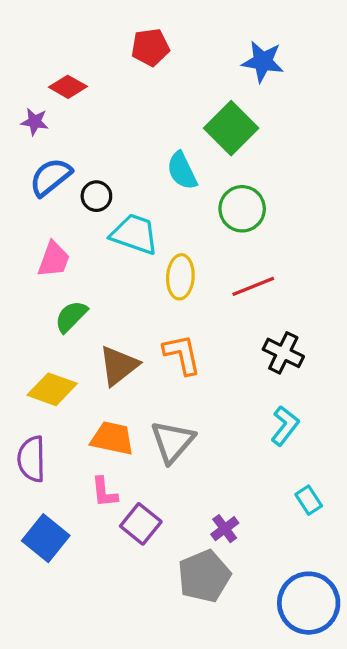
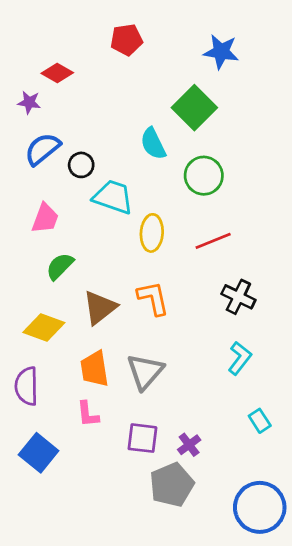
orange trapezoid: (112, 438) -> (94, 369), turned -111
purple square: (141, 524) -> (142, 438), moved, turned -32

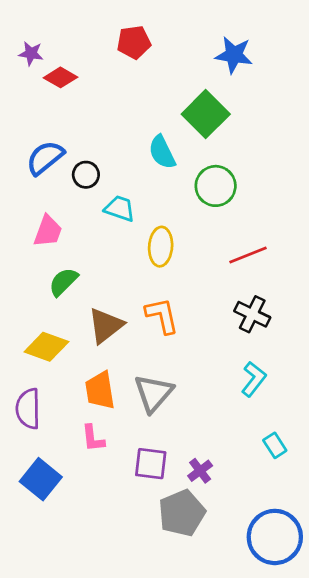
purple star: (29, 102) -> (31, 53), moved
cyan trapezoid: (113, 197) -> (120, 209), size x0.7
red line: (213, 241) -> (248, 255), moved

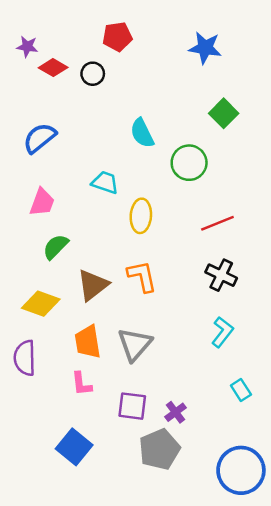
green square: (206, 114) -> (224, 113), moved, size x0.7
black circle: (86, 175) -> (93, 74), moved
blue square: (41, 479) -> (74, 447), moved

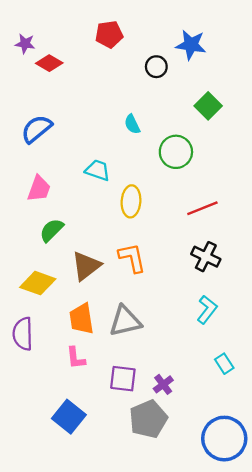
black circle: (93, 74) -> (156, 67), moved
cyan semicircle: (142, 133) -> (132, 124), size x0.7
gray triangle: (135, 344) -> (125, 321), turned 36

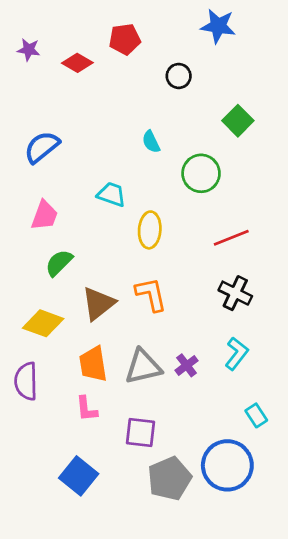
blue star: (191, 45) -> (218, 26), moved
red diamond: (49, 63) -> (77, 63), moved
purple cross: (163, 384) -> (187, 365), moved
blue circle: (224, 439) -> (227, 465), moved

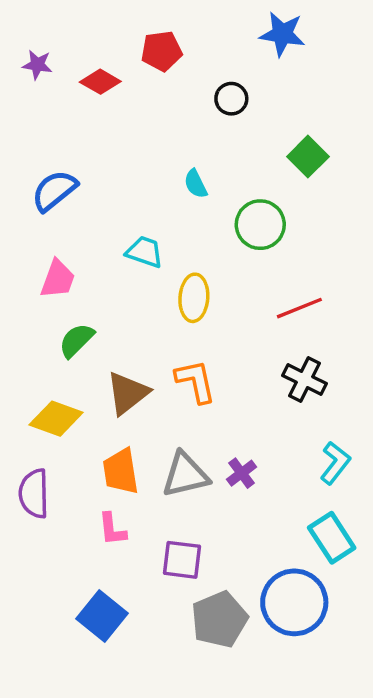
cyan L-shape: (237, 354) -> (335, 463), moved
cyan rectangle: (256, 415) -> (332, 538), size x1.6

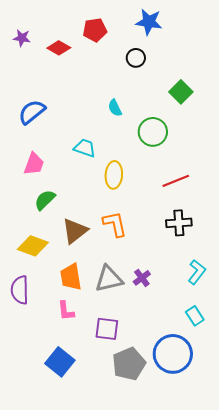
blue star: (282, 34) -> (149, 22), moved
black cross: (304, 379) -> (179, 223), turned -30
cyan rectangle: (332, 538) -> (195, 316), size x0.7

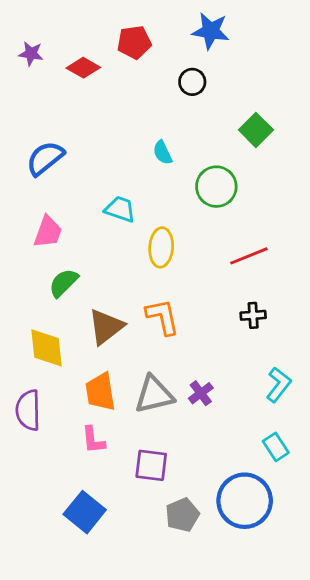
black cross: (179, 223) -> (253, 315), size x0.7
yellow diamond: (33, 246) -> (47, 348), turned 64
gray pentagon: (129, 364) -> (182, 515), size x0.7

